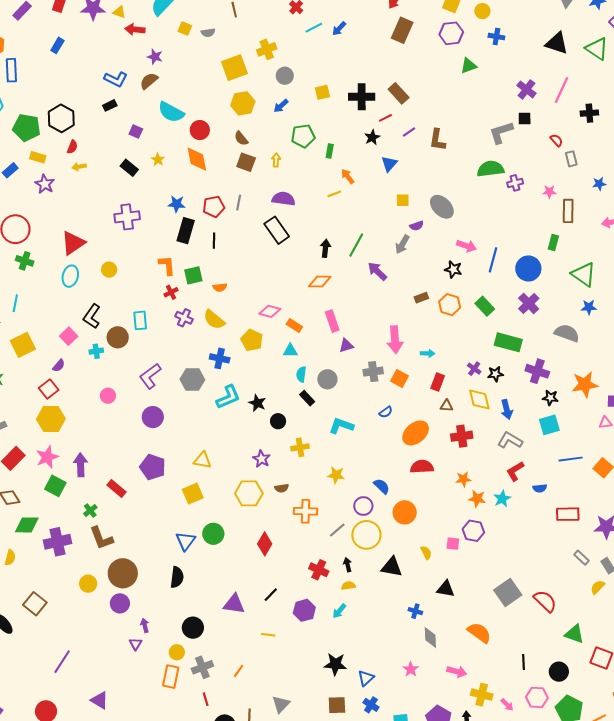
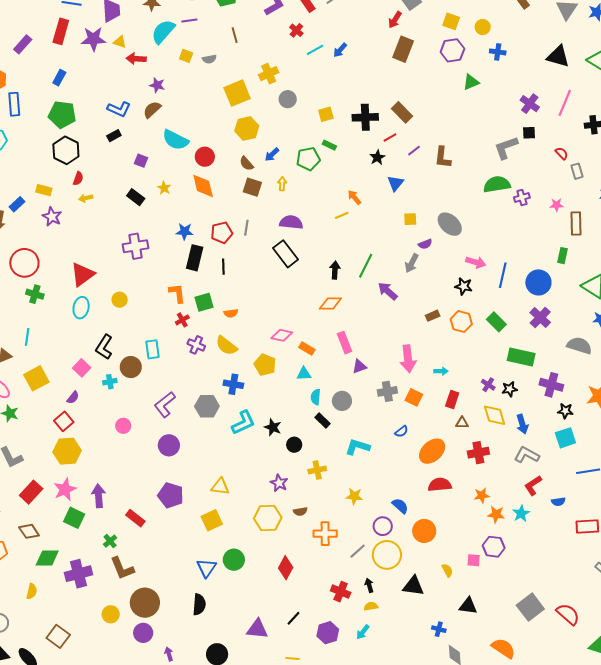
blue arrow: (281, 106) -> (272, 155), moved
green pentagon: (27, 128) -> (62, 115), moved
green rectangle: (330, 151) -> (329, 145), moved, turned -72

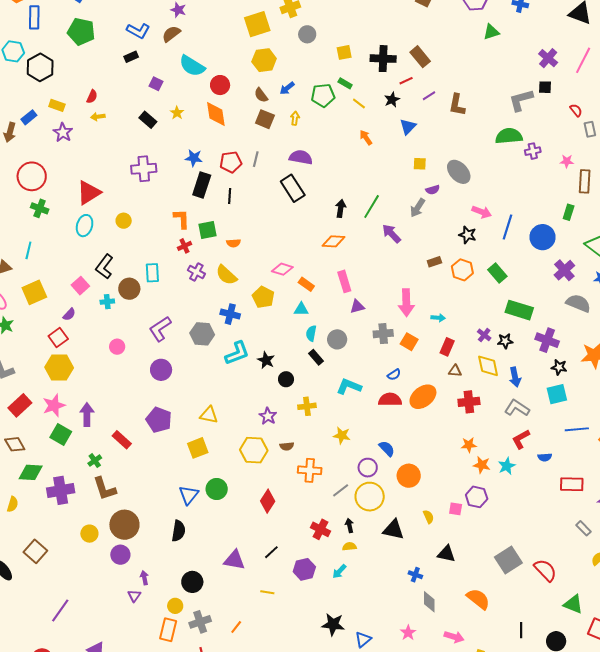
black hexagon: (66, 150) -> (40, 67), moved
yellow line: (342, 215) -> (359, 103), moved, turned 56
purple cross: (540, 317) -> (564, 270), moved
red semicircle: (440, 485) -> (390, 400), moved

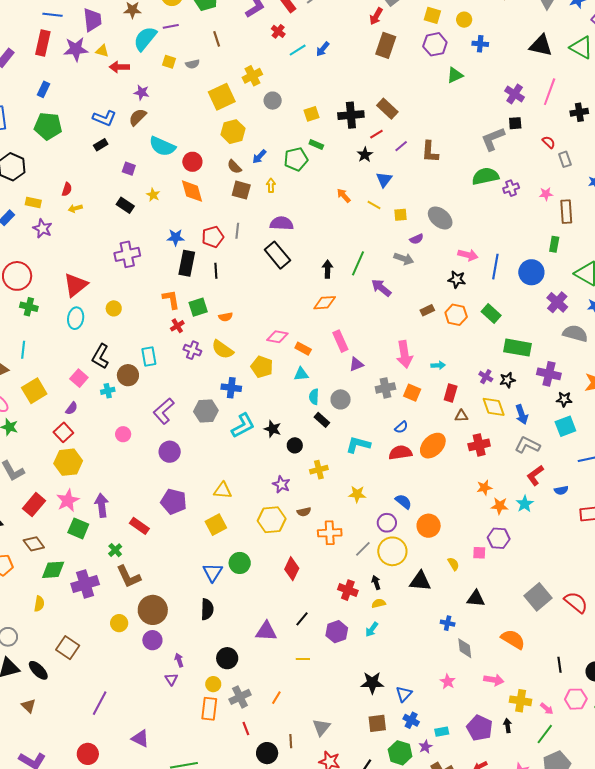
yellow line: (359, 103) -> (374, 205), moved
gray arrow: (418, 208) -> (404, 259), turned -96

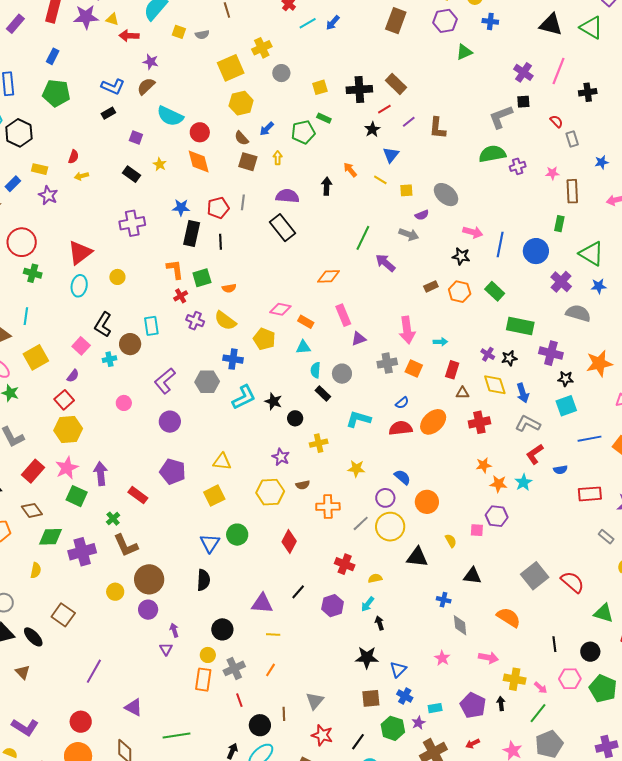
black arrow: (328, 269) -> (327, 186), moved
black arrow: (376, 583) -> (380, 623), moved
yellow line: (303, 659) -> (273, 635), moved

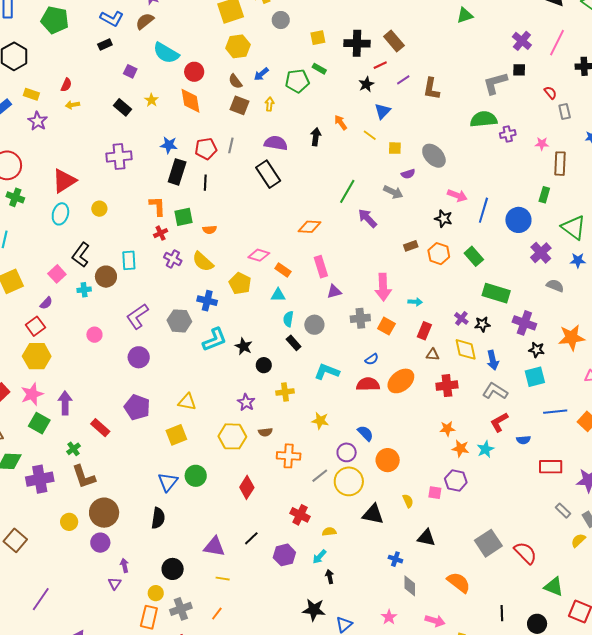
gray semicircle: (578, 313) -> (555, 286), size x0.7

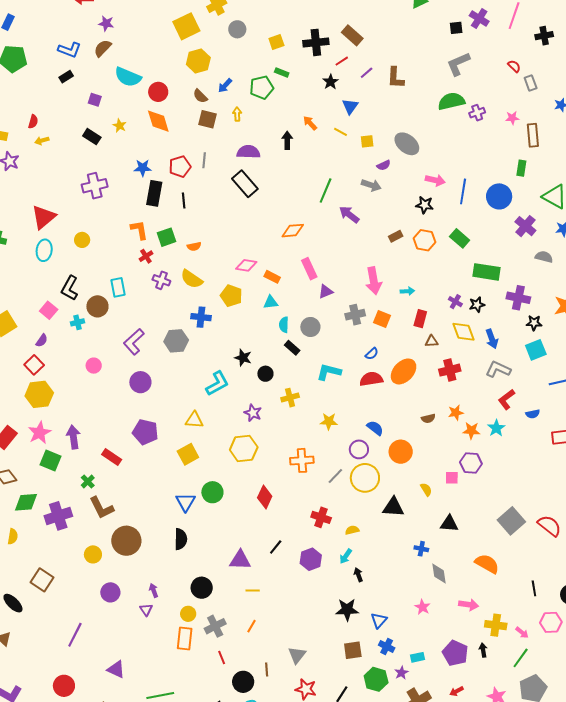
black square: (519, 70) -> (456, 28), moved
cyan L-shape: (215, 340) -> (217, 383), moved
brown semicircle: (265, 432) -> (428, 418), moved
purple circle: (100, 543) -> (110, 592), moved

